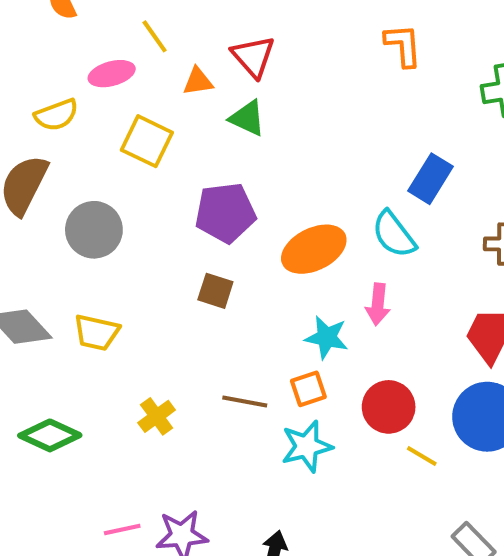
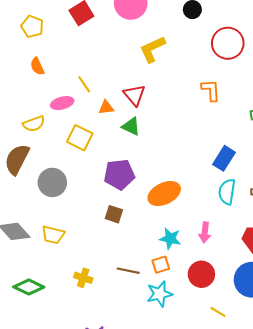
cyan semicircle: (394, 234) -> (227, 192), moved, turned 45
pink arrow: (378, 304) -> (205, 232), moved
yellow cross: (157, 416) -> (83, 278), turned -36
yellow line: (422, 456) -> (218, 312), moved

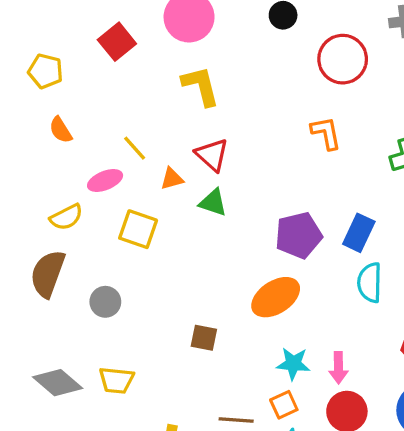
yellow L-shape: (152, 49) -> (201, 86), moved, turned 108
purple pentagon: (119, 174) -> (298, 235), moved
gray circle: (52, 182) -> (105, 302), size x0.7
pink arrow: (205, 232) -> (338, 368), moved

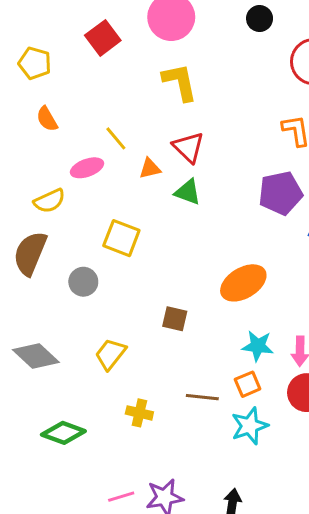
yellow square: (138, 229) -> (121, 238), moved
purple pentagon: (298, 235) -> (280, 193), moved
yellow trapezoid: (116, 380) -> (110, 354), moved, turned 120

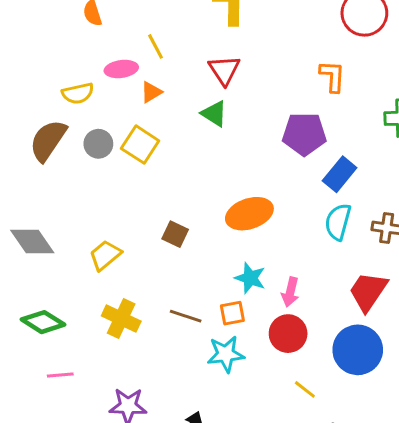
orange triangle: (150, 168) -> (151, 92), moved, turned -30
gray circle: (83, 282) -> (98, 144), moved
yellow cross: (139, 413) -> (121, 318), size x1.4
pink line: (121, 497) -> (60, 375), moved

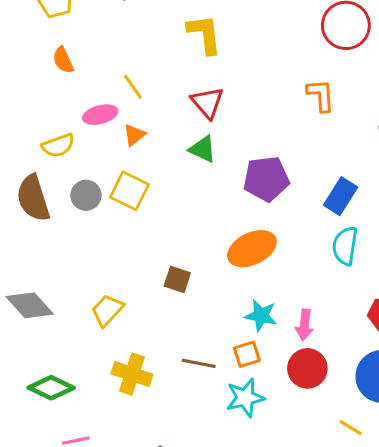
purple pentagon: (304, 134) -> (266, 179), moved
brown semicircle: (48, 140) -> (33, 198), turned -45
yellow line: (305, 389) -> (351, 428), moved

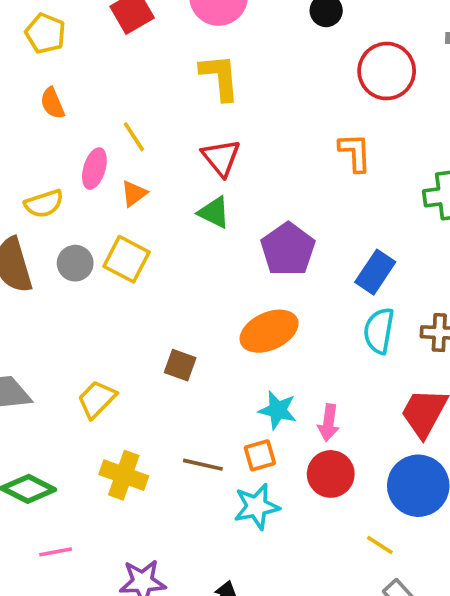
pink ellipse: (100, 115) -> (94, 169), turned -60
purple pentagon: (266, 179) -> (288, 249), turned -30

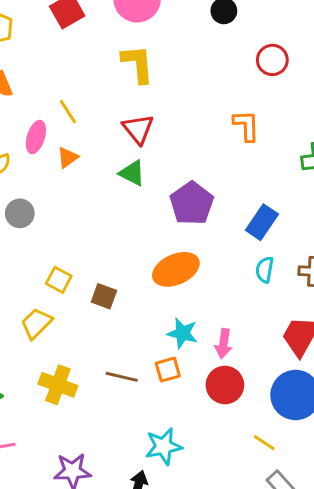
red circle: (387, 71) -> (272, 60), size x0.7
yellow square: (127, 259) -> (59, 280), moved, size x0.7
cyan semicircle: (379, 331) -> (265, 270), size x0.7
cyan star: (257, 507) -> (164, 446), moved

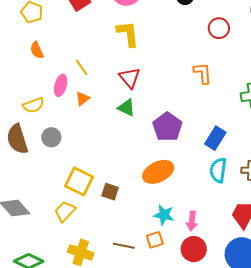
cyan semicircle: (265, 270) -> (218, 170), size x1.4
yellow square: (59, 280) -> (79, 181), size x1.6

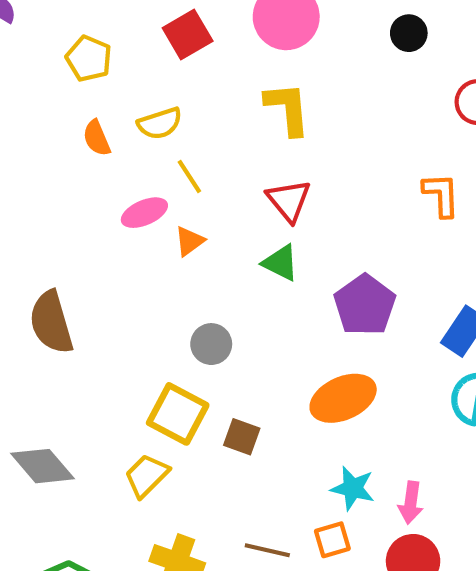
pink ellipse: (61, 85) -> (144, 213), turned 50
yellow semicircle: (33, 105) -> (160, 123), moved
gray circle: (51, 137) -> (211, 344), moved

